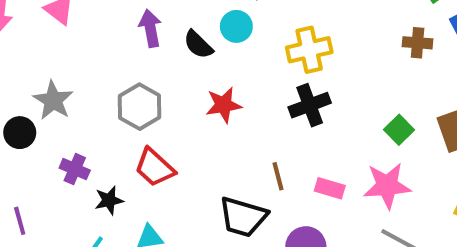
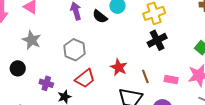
gray star: (53, 100) -> (32, 40), moved
red star: (224, 105) -> (119, 67), moved, turned -30
red trapezoid: (155, 167) -> (85, 78), turned -75

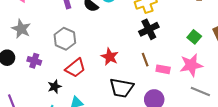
brown line: (145, 76) -> (145, 60), moved
purple cross: (46, 83) -> (34, 61), moved

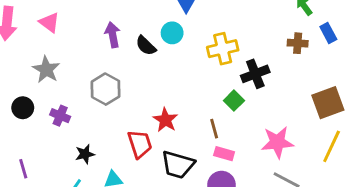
black cross: (149, 29) -> (255, 74), moved
green square: (194, 37) -> (234, 101), moved
red trapezoid: (75, 68) -> (140, 144), moved, turned -75
pink rectangle: (163, 69) -> (224, 154), moved

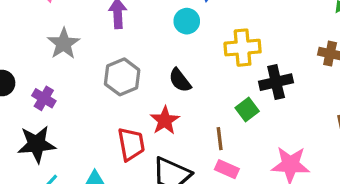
black semicircle: (146, 46) -> (180, 80), moved
gray star: (46, 70) -> (64, 44), moved
gray hexagon: (106, 89) -> (122, 77), moved
black star: (85, 154) -> (37, 144), moved, size x1.6

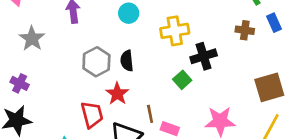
gray hexagon: (122, 77) -> (96, 62), moved
black semicircle: (180, 80) -> (127, 61), turned 36
brown line: (220, 139) -> (150, 114), moved

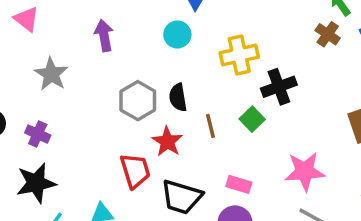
brown cross: (245, 30) -> (328, 34), moved, turned 30
brown line: (150, 114) -> (210, 126), moved

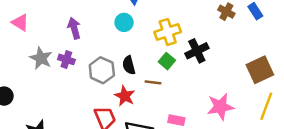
green square: (252, 119) -> (167, 61), moved
brown line: (210, 126) -> (153, 82), turned -63
purple cross: (38, 134) -> (66, 59), moved

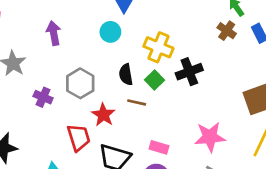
yellow cross: (168, 32) -> (158, 47), turned 35
purple cross: (66, 59) -> (43, 97), moved
black semicircle: (129, 65) -> (126, 75), moved

